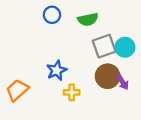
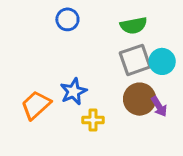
green semicircle: (88, 19) -> (134, 25), moved
orange trapezoid: (17, 90) -> (36, 105), moved

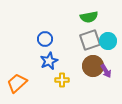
blue circle: (67, 19) -> (45, 39), moved
orange trapezoid: (36, 105) -> (17, 83), moved

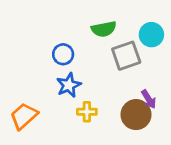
green semicircle: (89, 17) -> (104, 29), moved
cyan circle: (108, 41) -> (151, 35), moved
brown circle: (93, 66) -> (136, 115), moved

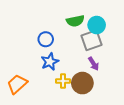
cyan circle: (151, 35) -> (97, 25), moved
purple arrow: (149, 99) -> (94, 64), moved
brown circle: (136, 115) -> (82, 83), moved

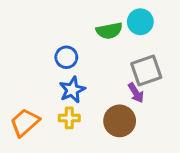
cyan circle: (97, 25) -> (140, 22), moved
gray square: (92, 40) -> (146, 71), moved
yellow cross: (63, 81) -> (69, 118), moved

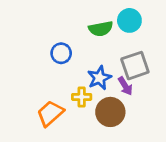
blue star: (72, 90) -> (99, 78), moved
yellow cross: (69, 118) -> (82, 97), moved
orange trapezoid: (25, 122) -> (50, 113), moved

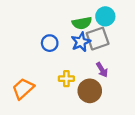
gray square: (135, 66) -> (98, 39), moved
blue star: (99, 78) -> (81, 42), moved
orange trapezoid: (50, 113) -> (23, 89), moved

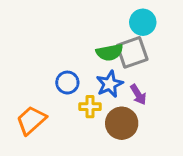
green semicircle: (82, 23) -> (110, 52), moved
blue star: (81, 42) -> (110, 84), moved
blue circle: (50, 43) -> (67, 83), moved

